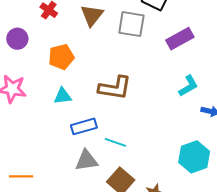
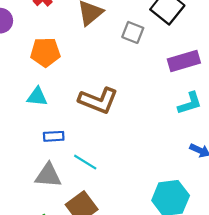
gray square: (131, 24) -> (133, 32), size x0.7
cyan L-shape: (188, 86) -> (190, 103), moved
blue rectangle: (84, 126) -> (54, 136), size x0.7

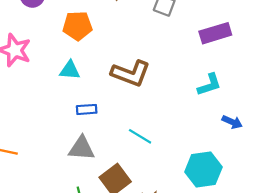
cyan L-shape: (190, 103) -> (209, 85), moved
cyan line: (85, 162) -> (140, 136), moved

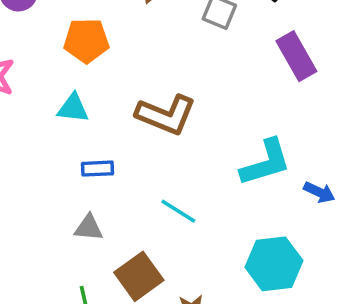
purple rectangle: (215, 33) -> (296, 56), turned 76
cyan L-shape: (209, 85) -> (266, 163), moved, size x1.4
gray triangle: (82, 148) -> (89, 228), size x0.7

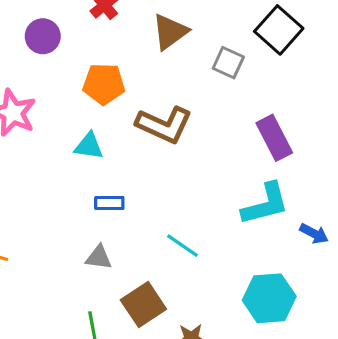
purple rectangle: (296, 56) -> (274, 138), moved
brown L-shape: (166, 115) -> (164, 125), moved

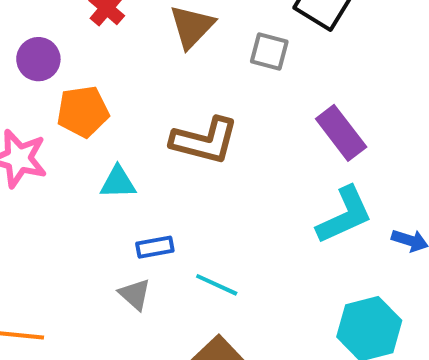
orange pentagon: (104, 84) -> (83, 112), moved
cyan line: (183, 246) -> (217, 285), moved
gray triangle: (99, 257) -> (135, 294), moved, turned 44

